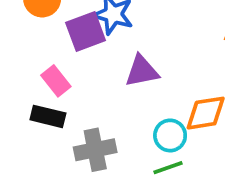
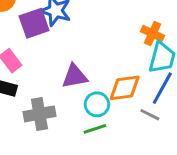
purple triangle: (142, 71) -> (75, 76), moved

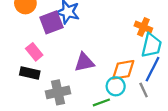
cyan circle: (97, 104) -> (116, 86), moved
gray line: (150, 115) -> (144, 90), turned 40

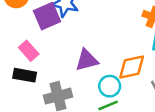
cyan circle: (116, 86) -> (110, 86), moved

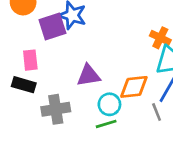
pink rectangle: (29, 51) -> (30, 60), turned 30

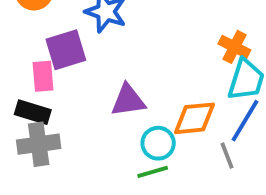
purple square: (52, 26) -> (66, 50), moved
gray cross: (56, 109) -> (39, 144), moved

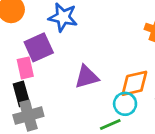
black rectangle: (33, 112) -> (21, 94), turned 65
cyan circle: (158, 143) -> (125, 104), moved

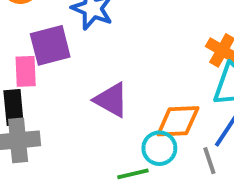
purple triangle: (87, 77) -> (111, 100), turned 35

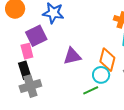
purple triangle: (111, 100) -> (72, 56), turned -30
orange diamond: (178, 121) -> (107, 60), turned -60

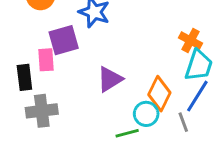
purple triangle: (72, 56) -> (110, 79), turned -30
black rectangle: (25, 70) -> (24, 77), moved

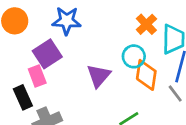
orange cross: (191, 41) -> (146, 24), moved, turned 35
cyan circle: (146, 114) -> (134, 56), moved

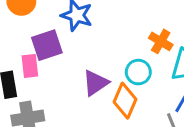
orange cross: (146, 24) -> (161, 41), turned -30
orange diamond: (146, 75) -> (125, 101), moved

